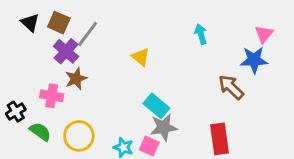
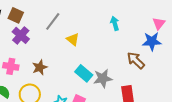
gray line: (88, 34) -> (53, 21), moved
brown star: (76, 79) -> (40, 67), moved
gray star: (164, 127) -> (103, 78), moved

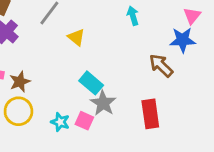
brown star: (40, 67) -> (20, 82), moved
gray star: (103, 78) -> (103, 103), moved, turned -30

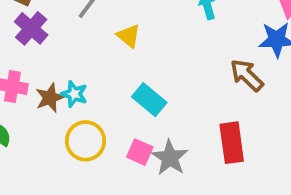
gray star: (103, 103) -> (170, 158), moved
yellow circle: (18, 111) -> (86, 141), moved
cyan star: (60, 122) -> (74, 94), moved

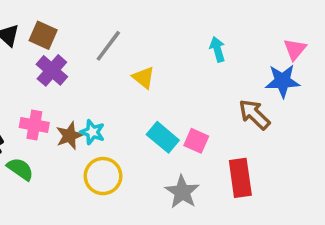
pink square: (140, 152) -> (196, 141), moved

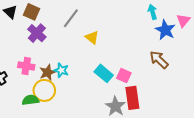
cyan arrow: (217, 49) -> (153, 12), moved
blue star: (283, 81) -> (165, 30), moved, turned 30
green semicircle: (20, 169) -> (30, 100), moved, turned -42
yellow circle: (103, 176) -> (44, 90), moved
red rectangle: (240, 178) -> (132, 98), moved

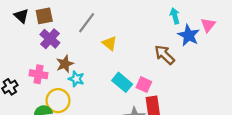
brown square: (32, 12) -> (44, 16), turned -35
brown arrow: (159, 60) -> (164, 55), moved
brown star: (47, 72) -> (65, 64), moved

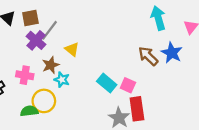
cyan arrow: (175, 16) -> (158, 18), size x1.5
gray line: (87, 23) -> (49, 30), moved
blue star: (189, 35) -> (172, 53), moved
yellow triangle: (110, 43) -> (72, 49), moved

